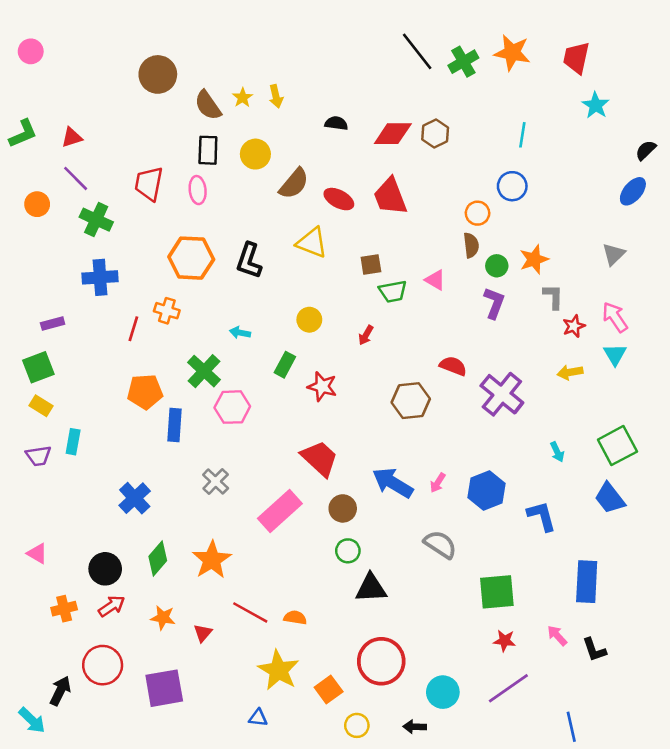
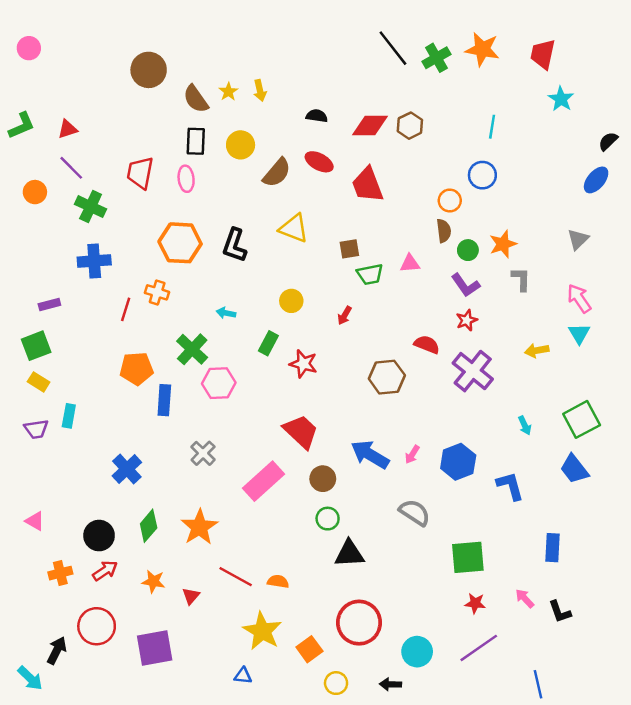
red ellipse: (339, 199) -> (319, 162), moved
pink triangle: (435, 280) -> (410, 263), turned -35
purple L-shape: (494, 303) -> (465, 285), turned 124
red star: (574, 326) -> (467, 320), moved
blue rectangle: (587, 582) -> (553, 548), size x0.7

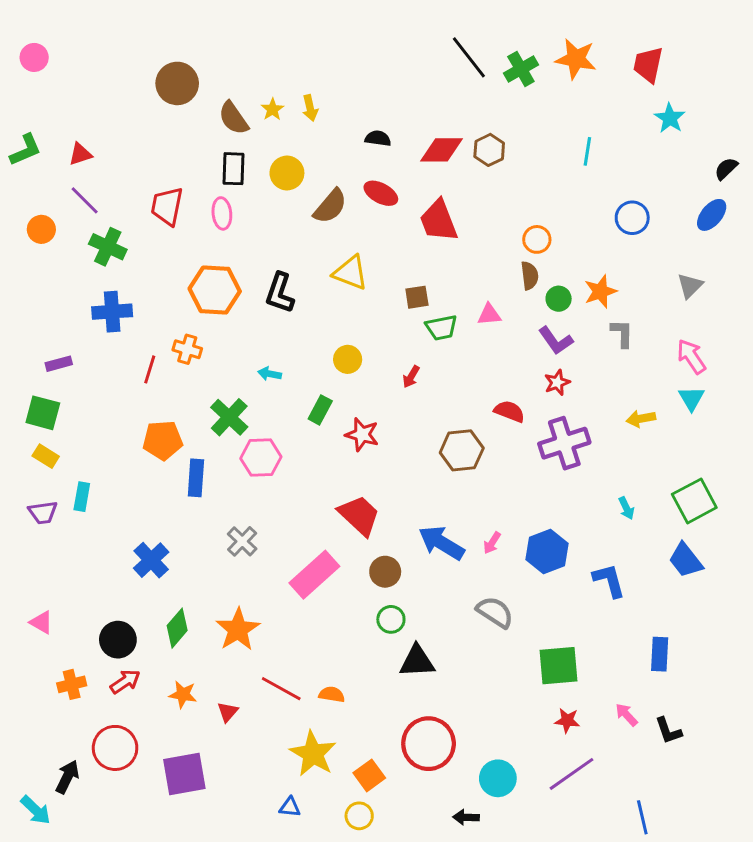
blue circle: (482, 175) -> (632, 218), moved
green square: (36, 346) -> (43, 413), turned 36
purple cross: (473, 371) -> (564, 443), turned 33
yellow circle: (336, 683) -> (359, 816), moved

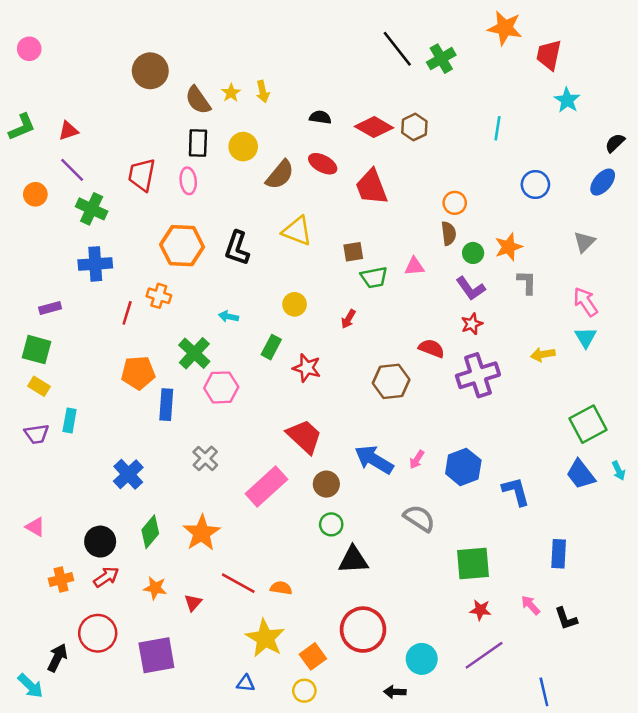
orange star: (576, 59) -> (505, 28), moved
red diamond: (442, 150) -> (374, 127), turned 30
cyan arrow: (626, 508) -> (619, 471), moved

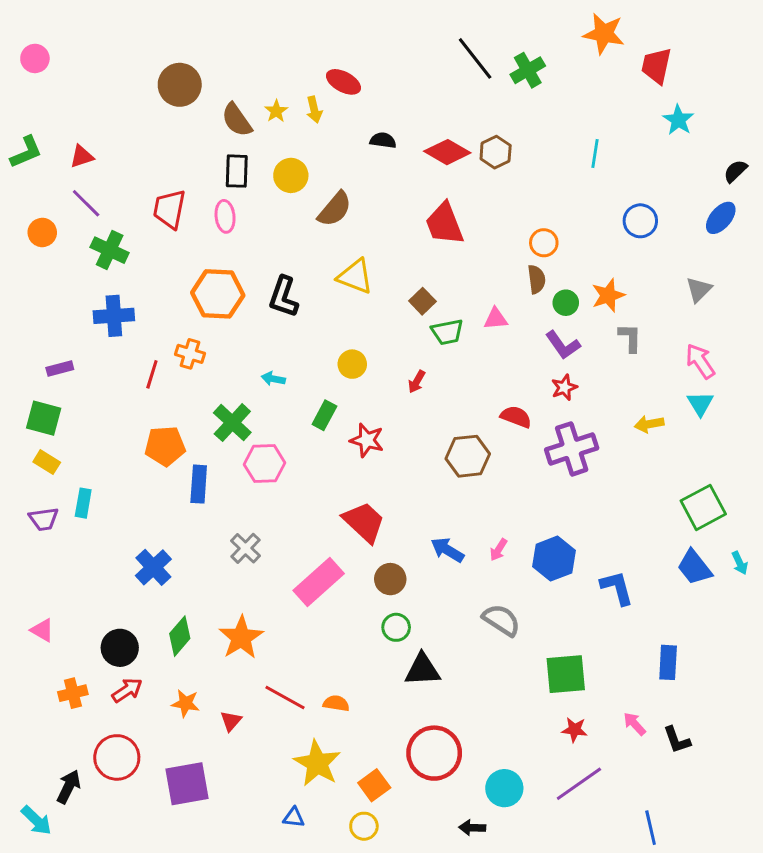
red ellipse: (323, 164) -> (343, 82), moved
brown square: (353, 252) -> (422, 301), turned -35
blue arrow: (374, 460) -> (447, 550), size x0.7

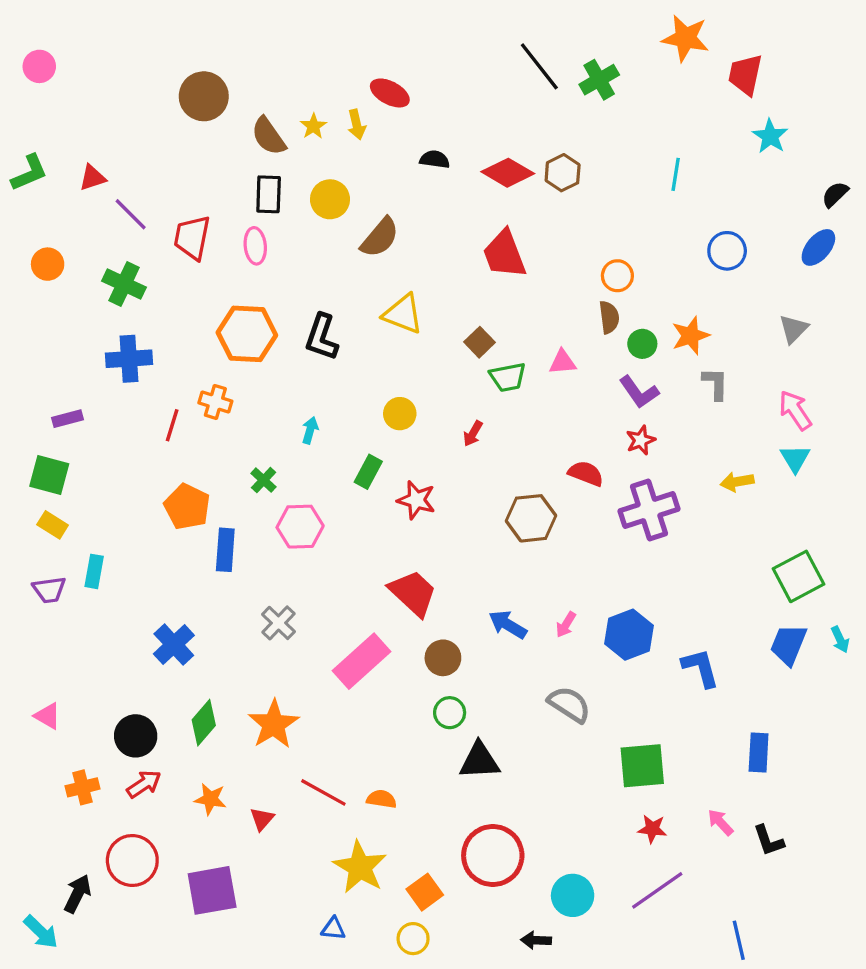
purple line: (86, 203) -> (131, 214), moved
cyan arrow: (273, 379) -> (310, 430), turned 95
green cross: (232, 423) -> (264, 480), size x0.6
orange pentagon: (165, 446) -> (187, 507), turned 30
blue trapezoid: (694, 567) -> (789, 645), turned 60

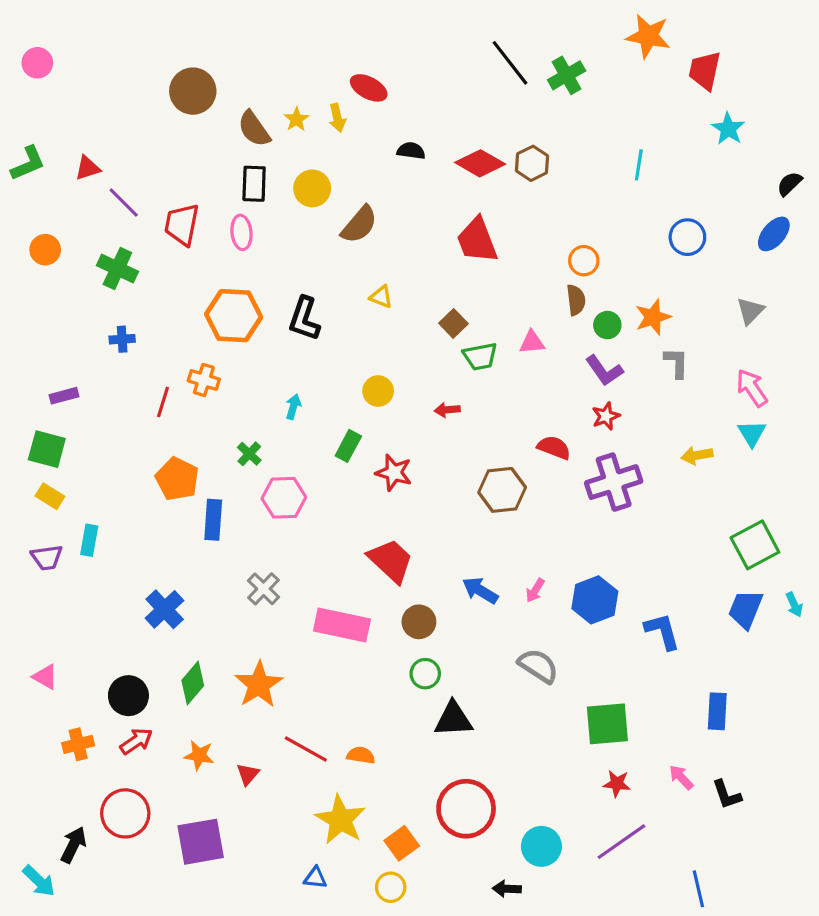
yellow triangle: (403, 314) -> (381, 297), size x0.6
blue cross: (129, 359) -> (122, 339), size x0.6
red arrow: (473, 434) -> (447, 410), turned 55
pink rectangle: (362, 661) -> (342, 625), turned 54

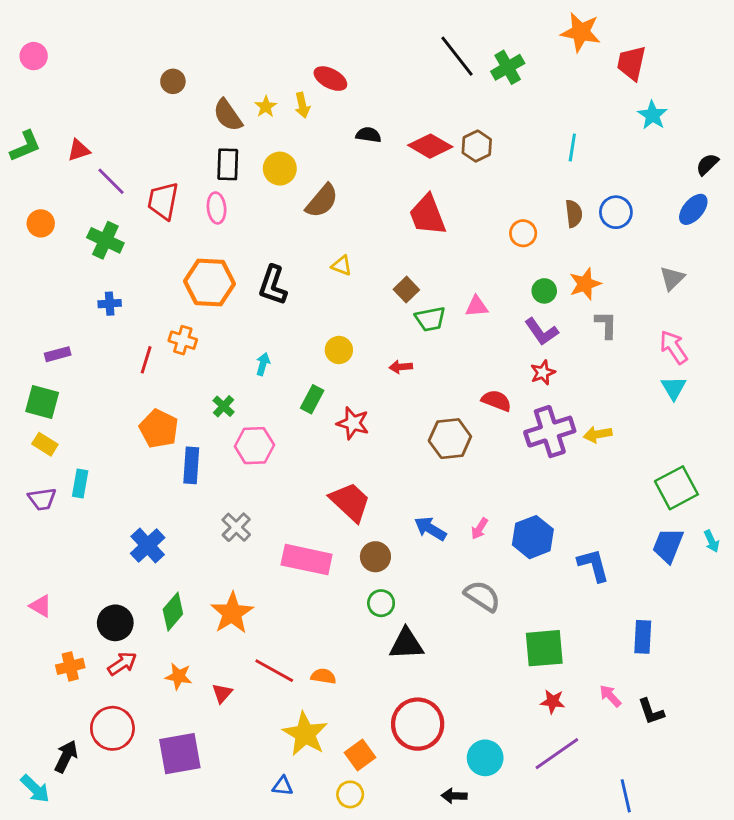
brown circle: (193, 91) -> (173, 81), size x0.6
brown semicircle: (576, 300) -> (574, 214), moved
yellow arrow: (697, 455) -> (598, 434), moved

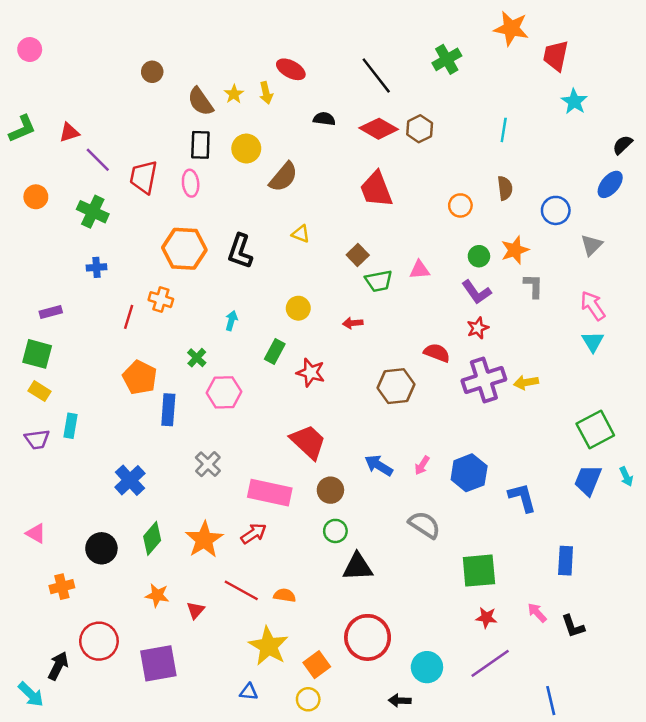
black line: (457, 56) -> (376, 75), moved
blue circle: (616, 212) -> (556, 210), moved
red arrow: (122, 664) -> (254, 533), moved

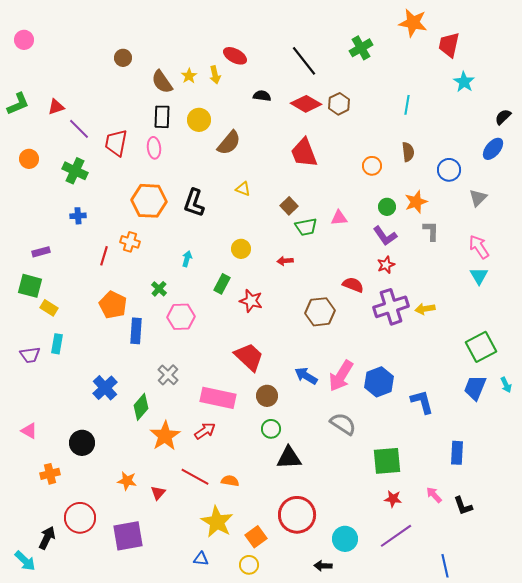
yellow rectangle: (40, 391) -> (49, 308), moved
pink arrow: (422, 465) -> (341, 376), size x2.0
green diamond: (152, 538) -> (141, 407), moved

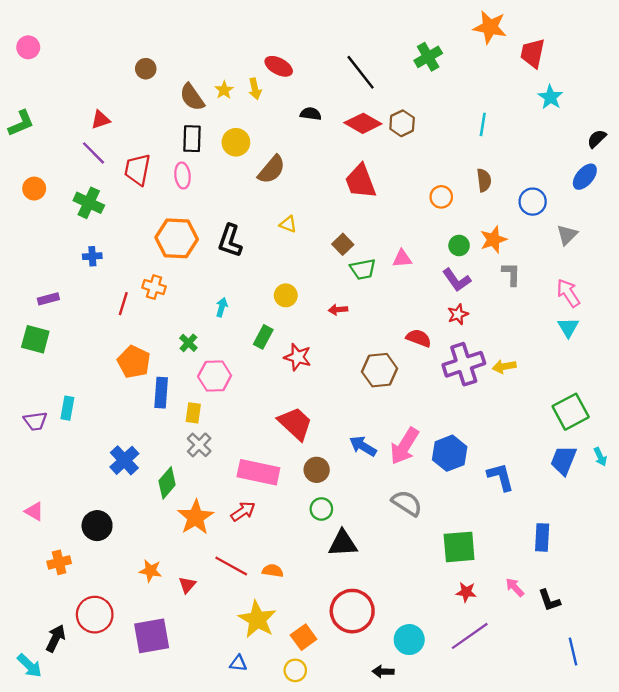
red triangle: (56, 107) -> (101, 120), moved
yellow rectangle: (49, 308) -> (193, 413), moved, turned 66
blue line: (445, 566) -> (573, 651), moved

